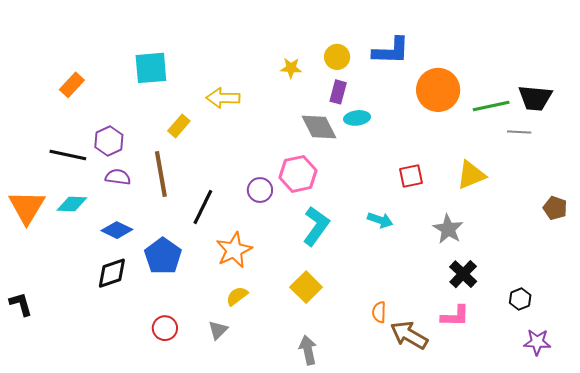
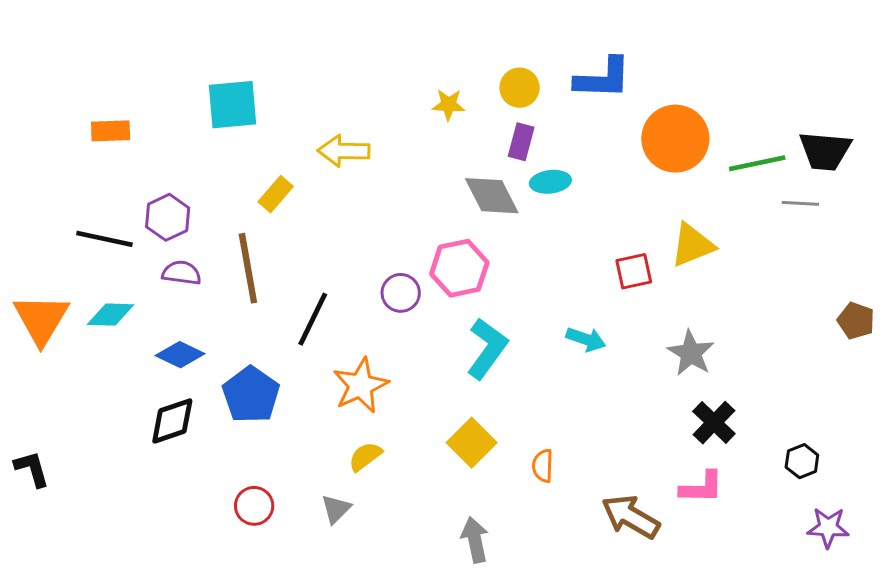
orange rectangle: (72, 85) -> (111, 131), turned 45
yellow triangle: (471, 175) -> (692, 245), moved
orange semicircle: (379, 312) -> (543, 466), moved

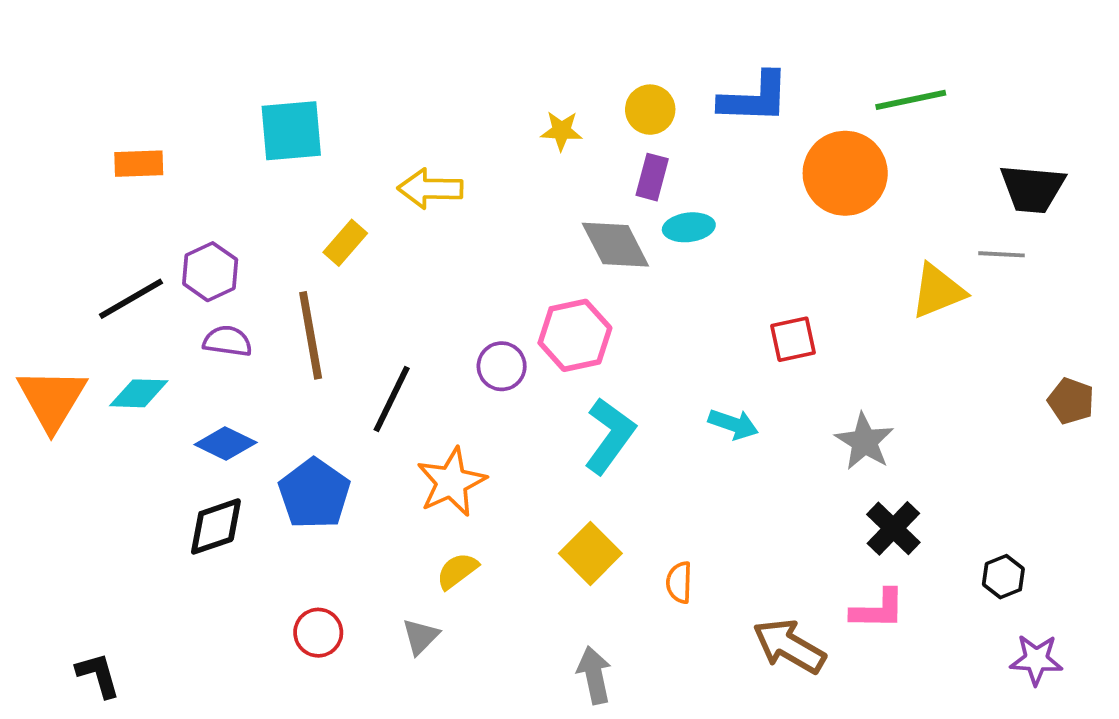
green line: (757, 163) -> (911, 100), moved
black line: (104, 239) -> (131, 299), turned -42
yellow triangle: (692, 245) -> (938, 291), moved
black L-shape: (32, 469) -> (98, 675), moved

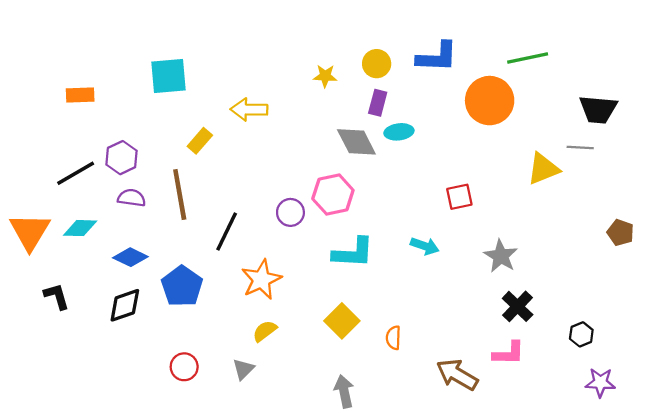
cyan L-shape: (610, 436) -> (353, 253), turned 57
black L-shape: (98, 675) -> (57, 296), moved

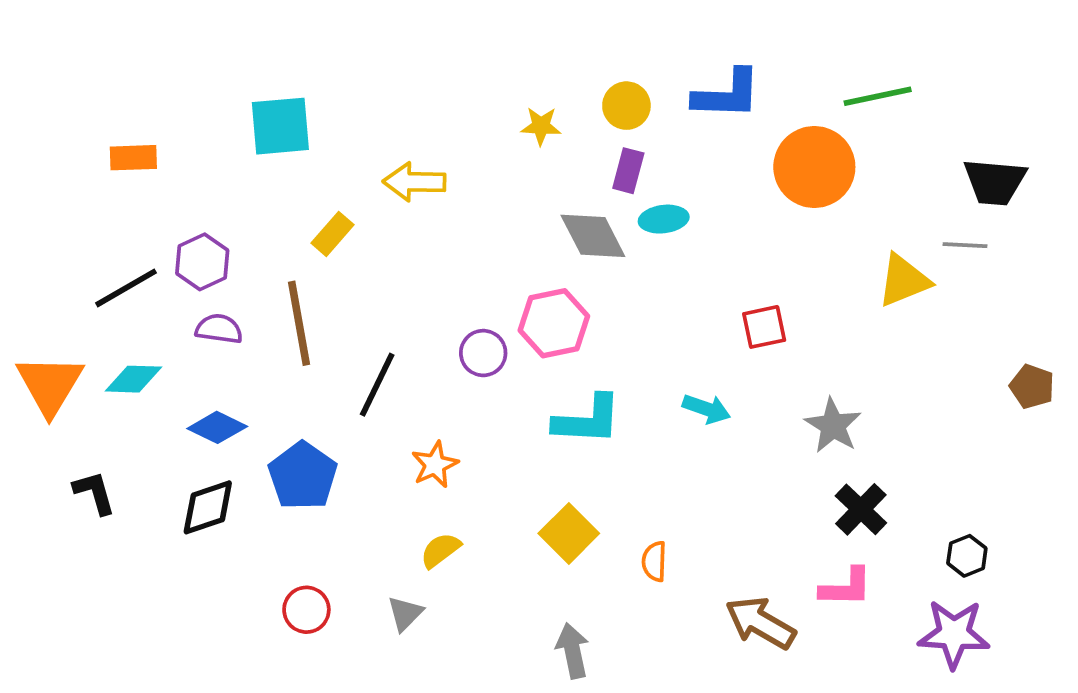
orange star: (261, 280) -> (435, 465), size x0.7
purple star: (600, 382) -> (954, 634), moved, size x1.4

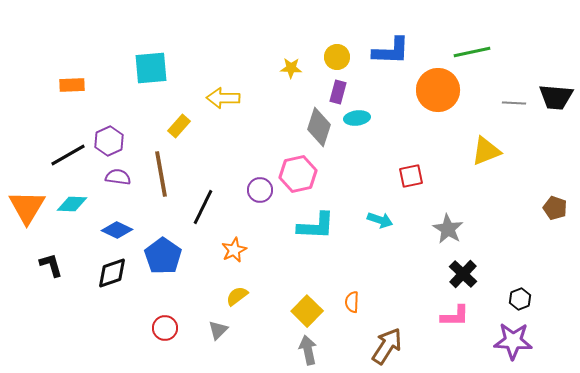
black trapezoid: (995, 182) -> (556, 97), moved
gray diamond: (593, 236) -> (319, 127), turned 45
gray line: (965, 245) -> (514, 103), moved
yellow square: (569, 533) -> (307, 311), moved
brown arrow: (760, 623) -> (387, 346), moved, turned 93

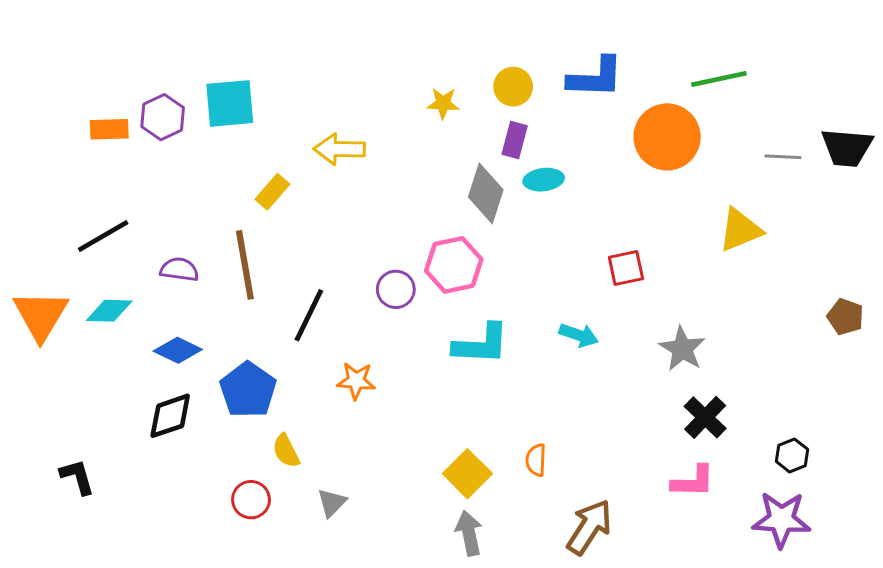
purple hexagon: (109, 141) -> (163, 117), moved
orange star: (234, 250) -> (356, 381), turned 30
black L-shape: (51, 265) -> (77, 477), moved
yellow semicircle: (237, 296) -> (286, 451), moved, turned -80

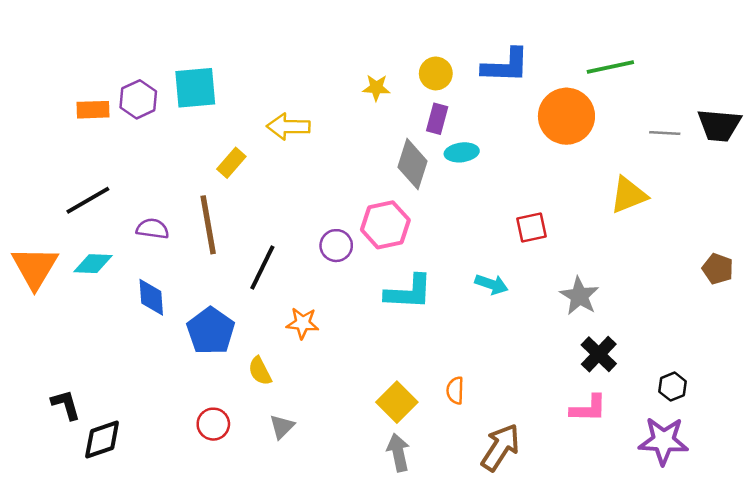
blue diamond: (178, 350) -> (151, 297), turned 60
black diamond: (170, 416) -> (102, 440), moved
yellow semicircle: (286, 451) -> (260, 371), moved

